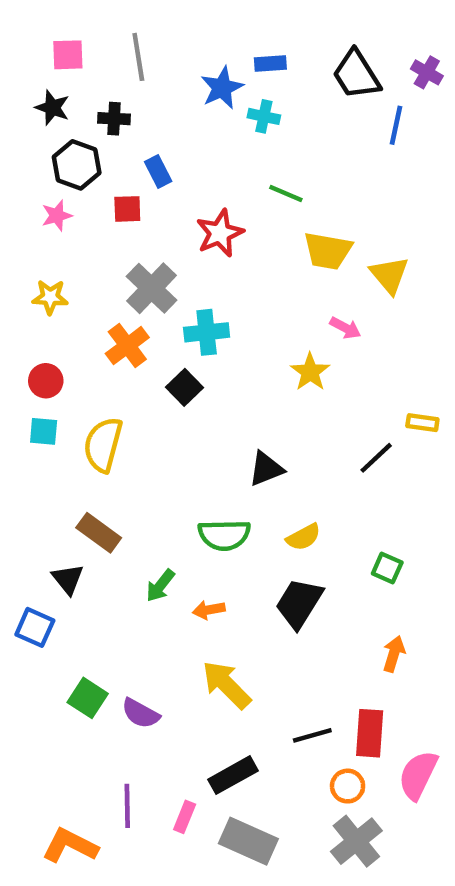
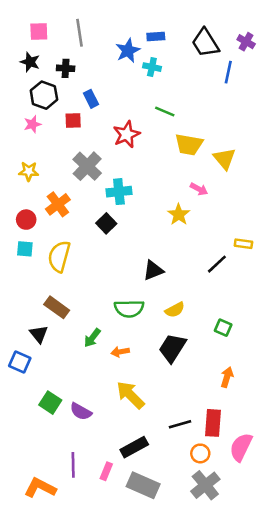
orange cross: (127, 346) -> (58, 204), moved

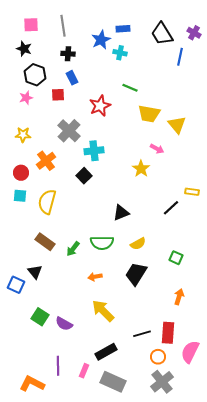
black cross: (66, 68) -> (68, 54), moved
black triangle: (39, 334) -> (35, 272), moved
green arrow: (92, 338) -> (73, 249), moved

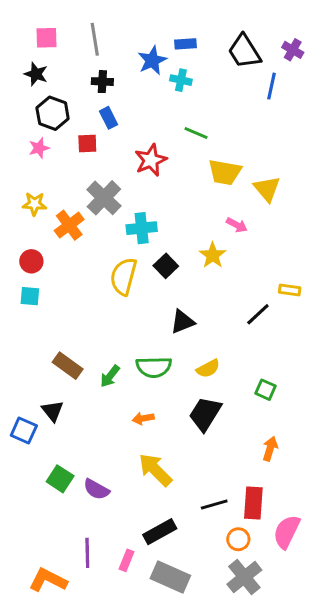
orange cross: (46, 161) -> (69, 225), moved
black square: (84, 176) -> (166, 266), moved
yellow semicircle: (47, 202) -> (124, 276), moved

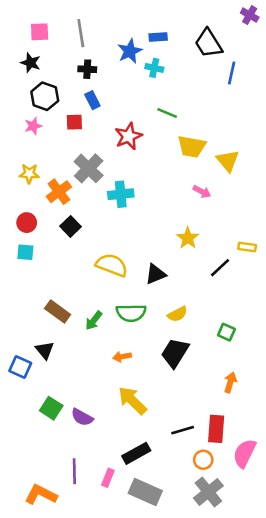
purple cross: (293, 50) -> (250, 15), moved
yellow star: (213, 255) -> (188, 238), moved
black square: (166, 266) -> (70, 226), moved
yellow semicircle: (124, 276) -> (112, 265), moved, turned 96

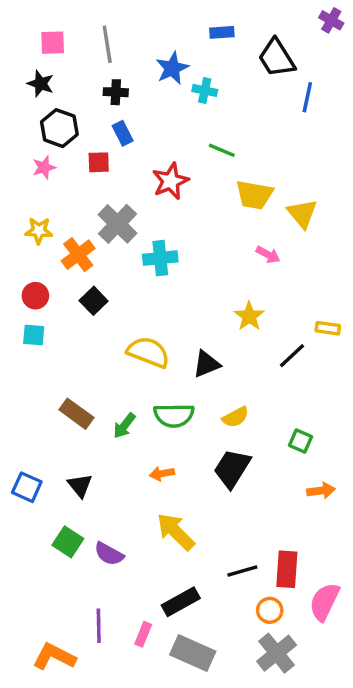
blue rectangle: (158, 37) -> (222, 32), moved
black triangle: (45, 350) -> (80, 485), moved
orange arrow: (230, 382) -> (321, 491), moved, turned 66

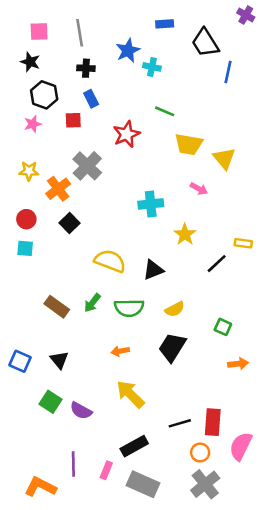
cyan cross: (160, 258) -> (151, 204), moved
green arrow: (124, 426) -> (92, 303), moved

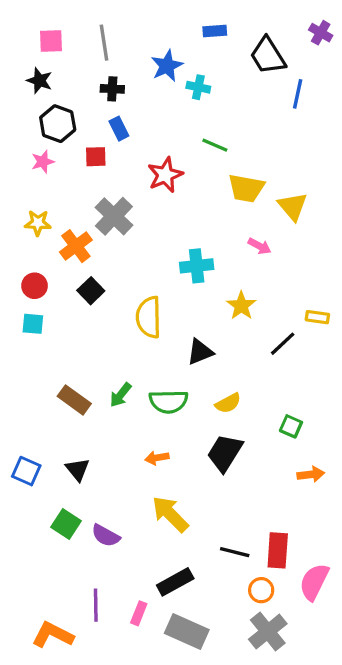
purple cross: (246, 15) -> (321, 33), moved
yellow semicircle: (110, 261) -> (149, 317), moved, turned -112
black line: (180, 423) -> (235, 552), turned 30

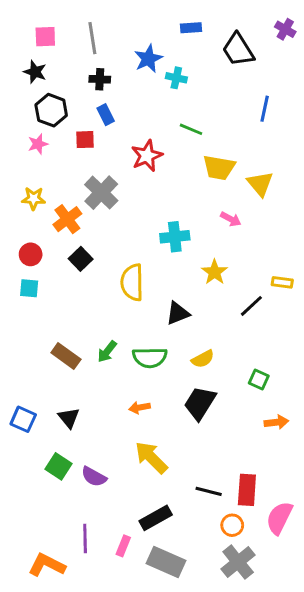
blue line: (298, 94) -> (265, 109), moved

